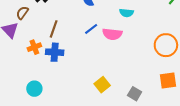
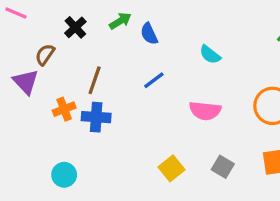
cyan semicircle: (126, 13) -> (210, 55), turned 32
pink semicircle: (112, 34) -> (205, 111), moved
gray square: (135, 94) -> (223, 167), moved

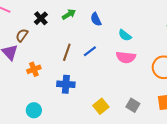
blue semicircle: (149, 34) -> (96, 19), moved
brown line: (95, 80) -> (67, 52), moved
pink semicircle: (205, 111) -> (126, 57), moved
blue cross: (96, 117) -> (66, 84), moved

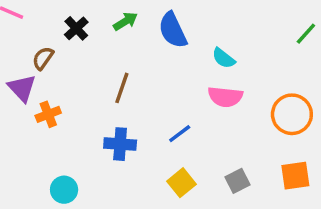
blue semicircle: (96, 19) -> (173, 30), size x1.5
blue line: (90, 51) -> (180, 134), moved
orange cross: (34, 69) -> (48, 114), moved
gray square: (133, 105) -> (238, 181), turned 32

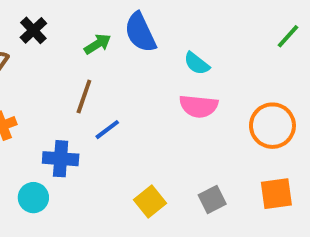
green arrow: (125, 21) -> (98, 44), moved
blue line: (180, 134) -> (107, 130), moved
blue cross: (120, 144) -> (61, 159), moved
cyan circle: (64, 190) -> (33, 198), moved

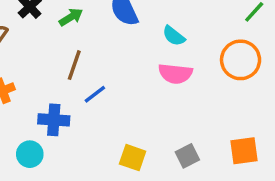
green arrow: (98, 44) -> (71, 17), moved
orange circle: (272, 126) -> (241, 60), moved
yellow square: (150, 201) -> (133, 158), turned -32

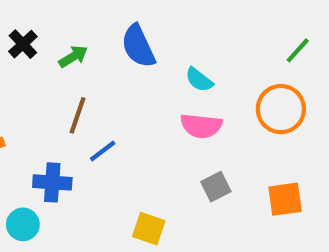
orange square: (244, 151) -> (285, 199), moved
gray square: (187, 156) -> (216, 187), moved

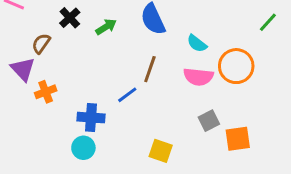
orange circle: (281, 109) -> (236, 66), moved
brown line: (77, 115) -> (150, 69), moved
orange square: (285, 199) -> (238, 139), moved
cyan circle: (23, 224) -> (83, 148), moved

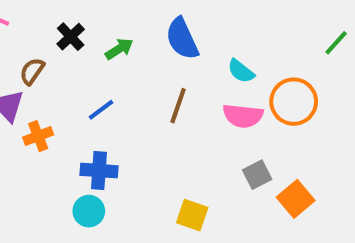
blue line: (127, 95) -> (101, 110), moved
orange square: (238, 139) -> (296, 199), turned -32

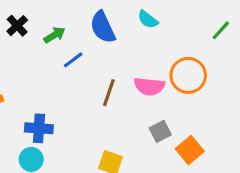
cyan semicircle: (241, 71) -> (148, 19), moved
brown line: (178, 106) -> (109, 93), moved
blue line: (101, 110) -> (73, 60), moved

